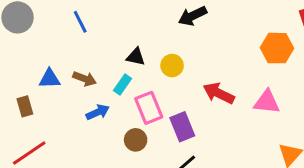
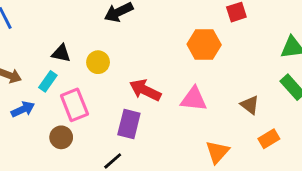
purple rectangle: (182, 127) -> (129, 124), moved, turned 36

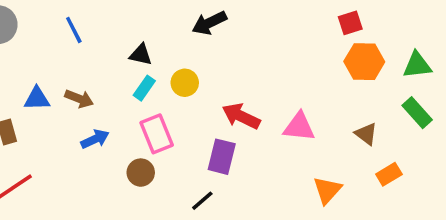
orange hexagon: (204, 45) -> (364, 62), moved
black triangle: (61, 53) -> (141, 55), moved
cyan rectangle: (48, 81) -> (144, 88), moved

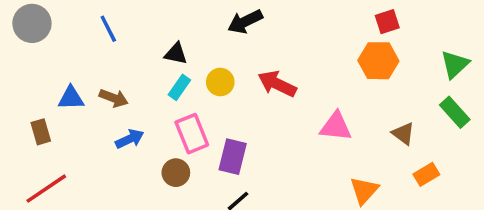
orange hexagon: (364, 62) -> (378, 61), moved
green triangle: (417, 65) -> (455, 64), turned -36
red arrow: (241, 116) -> (277, 84), moved
purple rectangle: (222, 157) -> (233, 157), moved

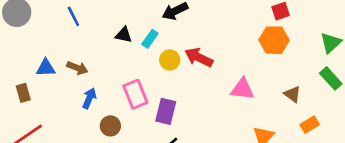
yellow circle: (220, 82) -> (170, 60), moved
cyan rectangle: (179, 87) -> (150, 39), moved
blue arrow: (130, 139) -> (89, 98), turned -42
brown circle: (176, 173) -> (110, 126), moved

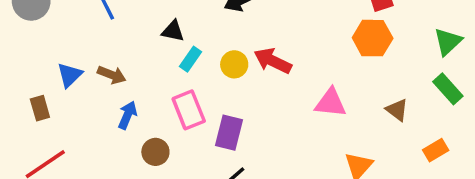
cyan rectangle: (150, 39) -> (190, 59), moved
blue triangle: (46, 68) -> (70, 75), turned -42
orange rectangle: (310, 125) -> (436, 150), moved

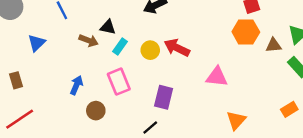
blue triangle: (70, 75) -> (37, 43), moved
brown arrow: (112, 75) -> (89, 40), moved
brown triangle: (397, 110) -> (274, 45), moved, turned -42
purple rectangle: (229, 133) -> (164, 97), moved

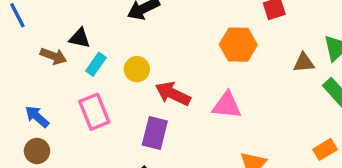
orange hexagon: (246, 32) -> (238, 45), moved
red arrow: (177, 48) -> (173, 94), moved
blue arrow: (76, 85) -> (37, 117), turned -72
brown circle: (96, 111) -> (37, 151), moved

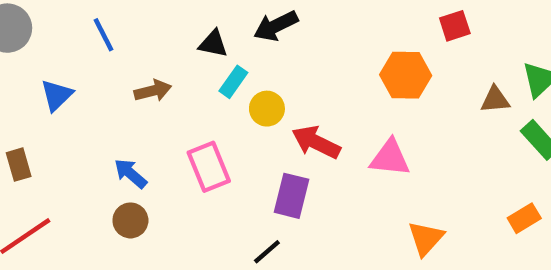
black triangle: (80, 38) -> (213, 44), moved
brown arrow: (53, 56) -> (153, 91), turned -35
cyan rectangle: (96, 64) -> (233, 82), moved

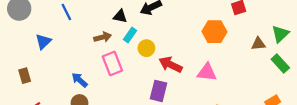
brown arrow: (153, 91) -> (103, 37), moved
pink rectangle: (209, 167) -> (112, 64), moved

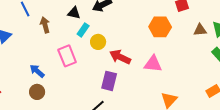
brown arrow: (103, 37) -> (45, 25), moved, turned -91
brown triangle: (258, 44) -> (200, 30), moved

